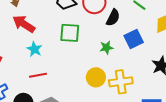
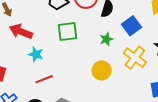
yellow cross: (121, 82) -> (135, 58), moved, turned -35

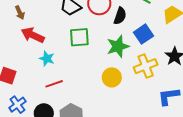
green star: (106, 39) -> (118, 46), size x1.6
yellow cross: (135, 58) -> (146, 66), turned 30

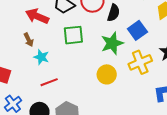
brown arrow: (20, 13) -> (29, 40), moved
red arrow: (33, 35) -> (37, 16), moved

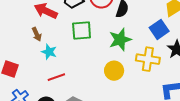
blue square: (137, 30) -> (159, 29), moved
yellow cross: (140, 62) -> (148, 59), turned 30

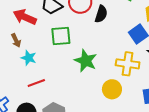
green star: (120, 40) -> (86, 61), moved, turned -30
yellow circle: (114, 71) -> (112, 89), moved

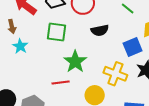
black semicircle: (101, 14) -> (100, 30), moved, turned 48
red line: (36, 83) -> (61, 82), moved

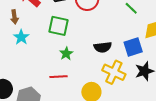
black semicircle: (100, 30) -> (103, 47), moved
green star: (75, 62) -> (66, 54), moved, size x0.6

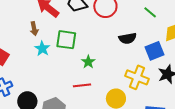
green square: (58, 26) -> (66, 40), moved
black semicircle: (103, 47) -> (128, 38), moved

